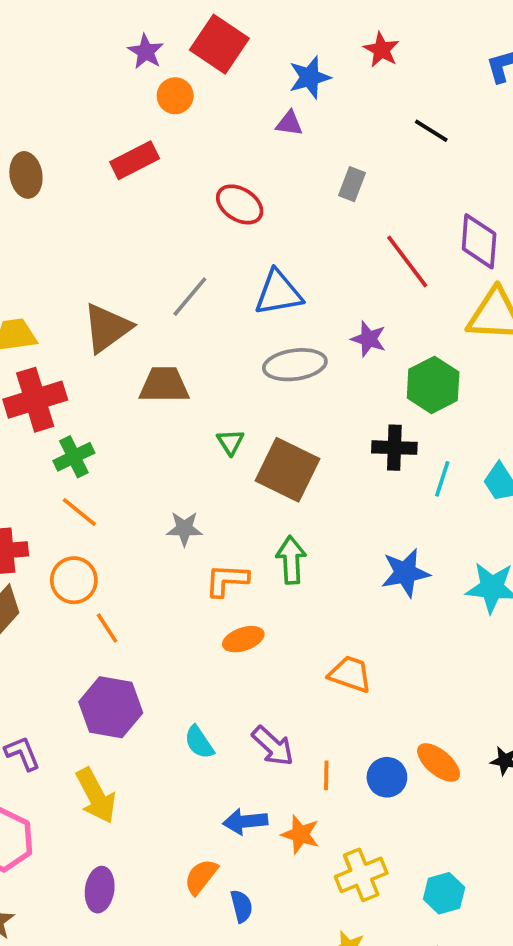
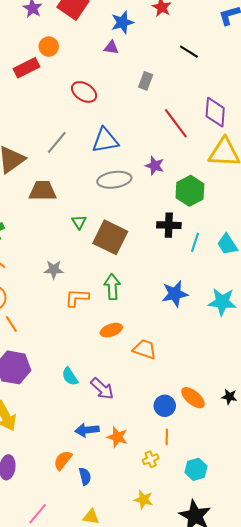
orange circle: (175, 96) -> (49, 47), moved
orange ellipse: (243, 639) -> (111, 330), moved
cyan semicircle: (199, 742) -> (70, 377), moved
orange line: (326, 775) -> (167, 437), moved
yellow cross: (361, 875) -> (151, 459), size x0.6

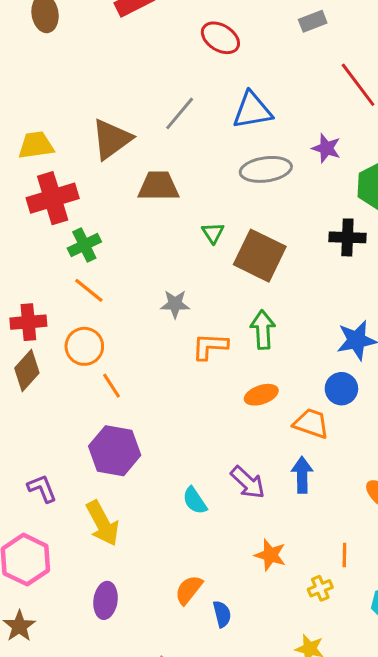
gray rectangle: (146, 81) -> (313, 21), turned 48
cyan semicircle: (70, 377) -> (195, 501), moved
blue circle: (165, 406) -> (341, 389), moved
blue arrow: (87, 430) -> (302, 475), moved, turned 95

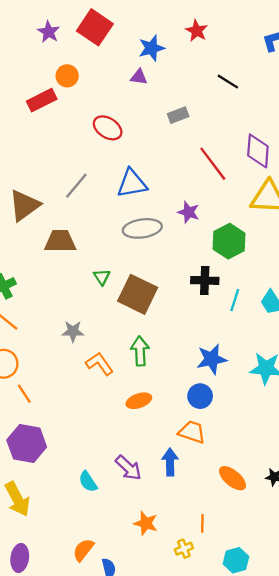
orange L-shape: (210, 346) -> (99, 364), turned 52
orange trapezoid: (311, 423) -> (192, 432), moved

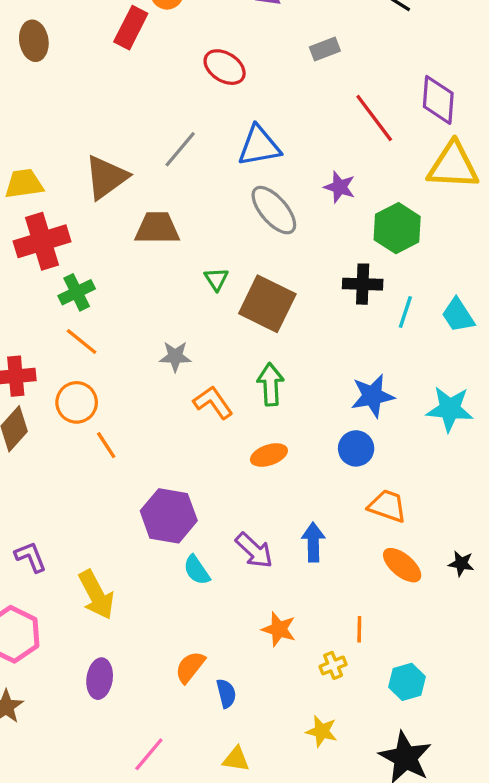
red rectangle: (42, 100) -> (131, 28), turned -36
gray ellipse: (142, 228) -> (274, 210), turned 57
orange trapezoid: (192, 432) -> (387, 506), moved
purple hexagon: (27, 443) -> (169, 516), moved

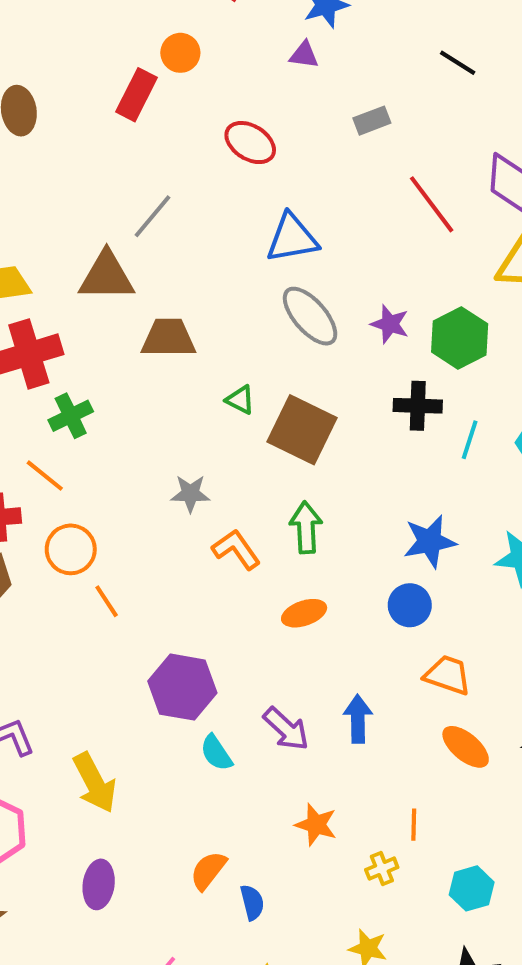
gray line: (180, 149) -> (152, 216), moved
brown triangle: (106, 177) -> (107, 276), turned 36
purple star: (340, 187) -> (390, 324), moved
green triangle: (216, 279) -> (240, 400), turned -30
orange line: (82, 342) -> (45, 476), moved

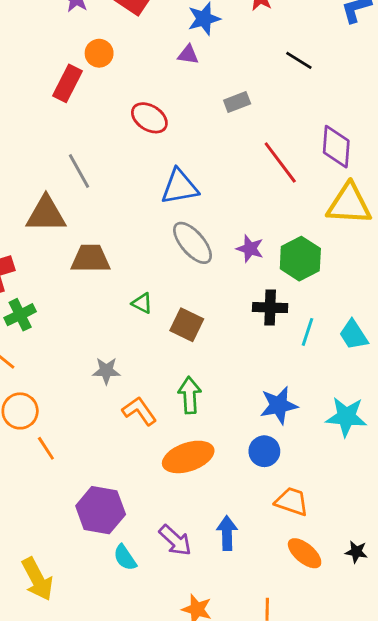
gray line: (152, 216) -> (79, 171), turned -69
brown square: (302, 430) -> (187, 325), size x0.7
orange ellipse: (304, 613) -> (188, 457), size x1.6

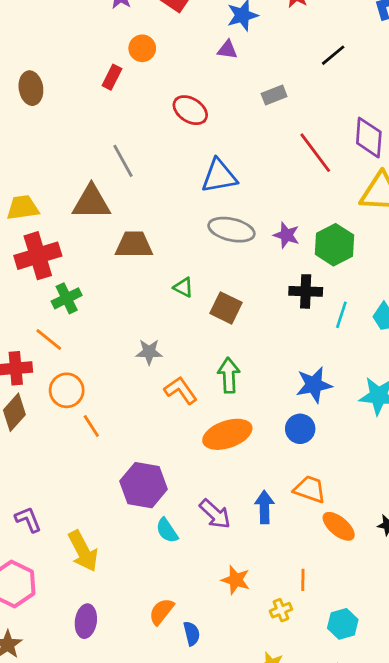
black line: (299, 60) -> (333, 55), turned -72
red rectangle: (67, 83) -> (112, 77), size x0.7
gray ellipse: (193, 243) -> (231, 230), turned -36
orange trapezoid: (292, 502) -> (310, 489), moved

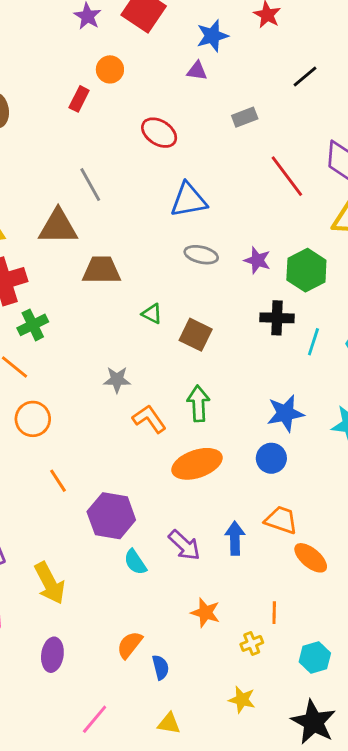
gray ellipse: (231, 230) -> (201, 255), size x0.7
orange line: (91, 426) -> (58, 481), moved

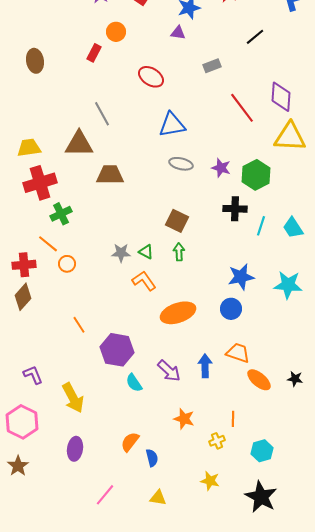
green triangle: (152, 314) -> (146, 252), moved
green arrow: (198, 403) -> (179, 252), moved, size x0.7
orange circle: (33, 419) -> (67, 264), moved, size x0.7

